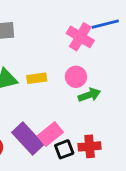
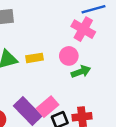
pink cross: (80, 37) -> (83, 29), moved

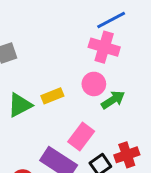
pink rectangle: (47, 107) -> (81, 137), moved

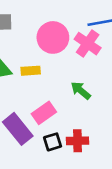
pink circle: (94, 84) -> (53, 37), moved, size x1.5
green arrow: (113, 100) -> (81, 90), turned -125

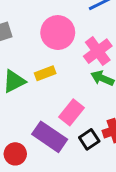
pink cross: (88, 44) -> (98, 51), moved, turned 35

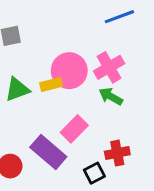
pink circle: (58, 33) -> (69, 71), moved
black square: (89, 139) -> (94, 173), moved

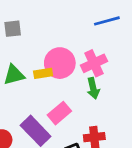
green arrow: (111, 96) -> (93, 88), turned -138

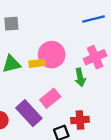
pink cross: (94, 63) -> (95, 57), moved

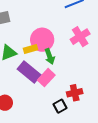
green arrow: (80, 77) -> (50, 56), moved
purple rectangle: (29, 113) -> (29, 72), moved

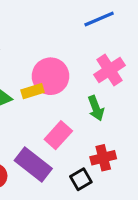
green arrow: (50, 56) -> (96, 108), moved
purple rectangle: (29, 72) -> (33, 165), moved

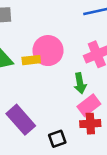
pink rectangle: (58, 135) -> (89, 105), moved
red cross: (103, 158) -> (90, 124), moved

